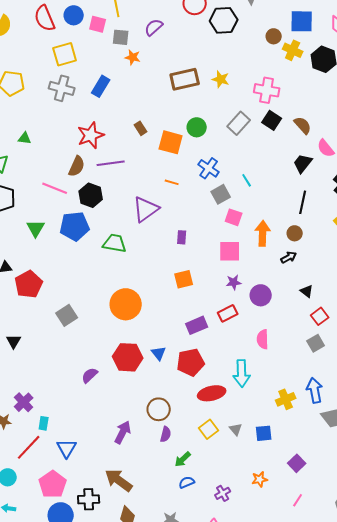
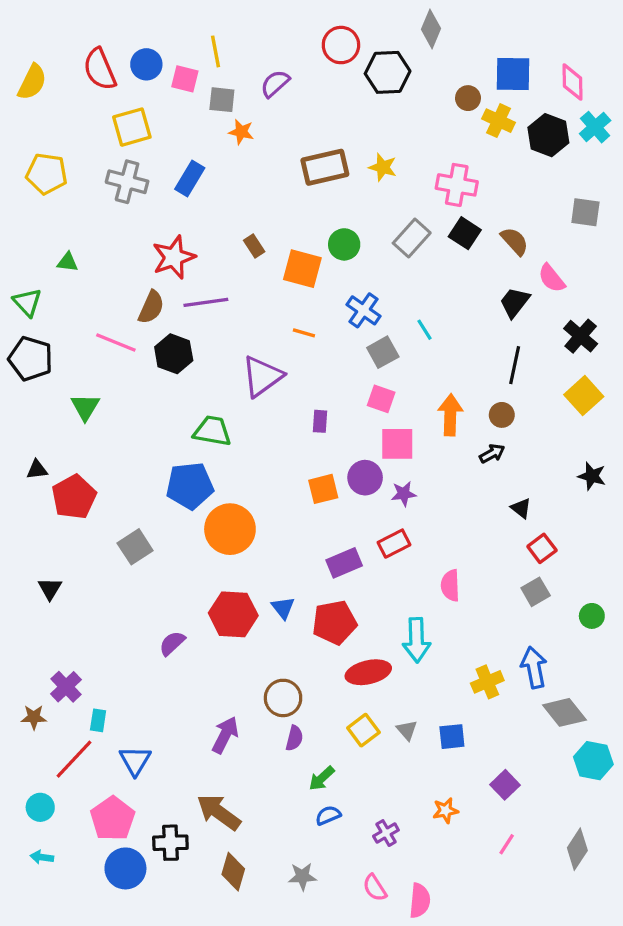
pink square: (234, 217) -> (381, 399), moved
blue pentagon: (75, 226) -> (190, 486), moved
purple circle: (261, 295) -> (365, 478), moved

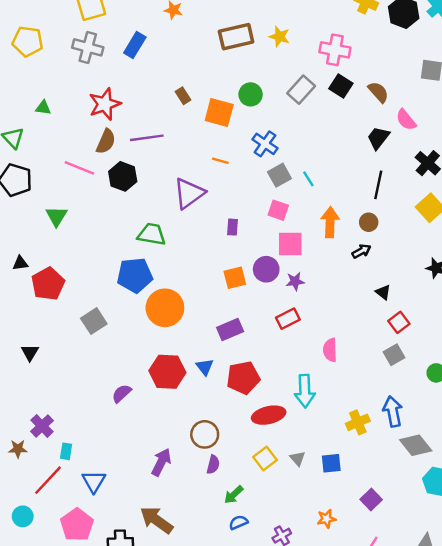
red star: (174, 257) -> (105, 104), moved
cyan line: (425, 330) -> (308, 179), moved
purple rectangle: (344, 563) -> (230, 330), moved

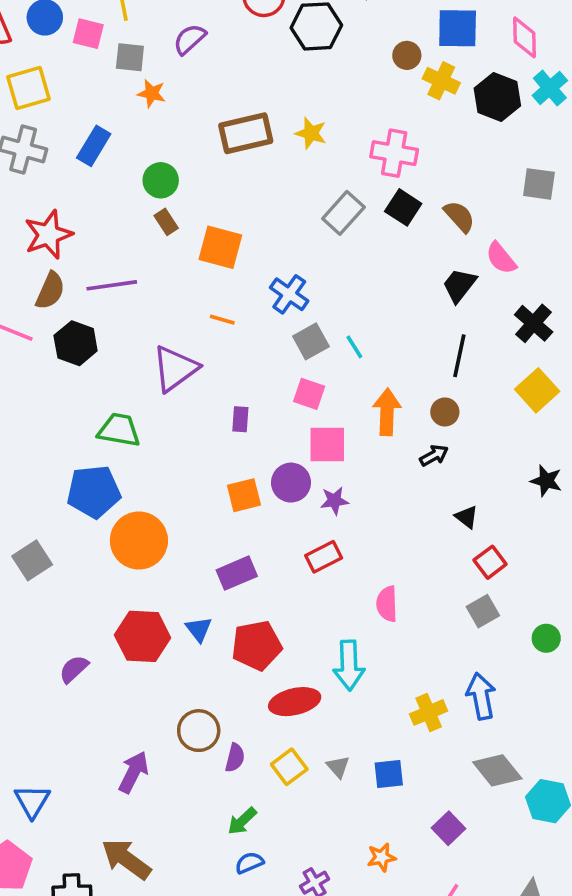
green circle: (251, 94) -> (161, 180), moved
gray diamond: (416, 445) -> (497, 770), moved
purple semicircle: (213, 465) -> (235, 758), moved

